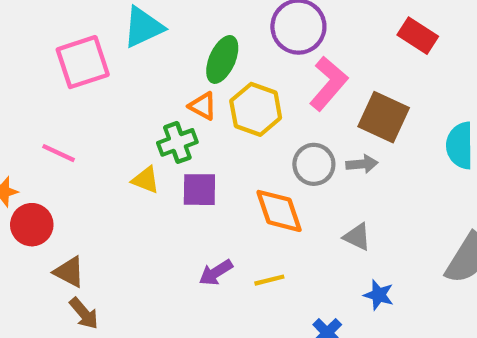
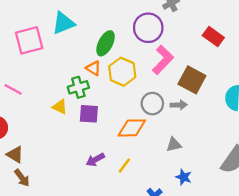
orange diamond: (279, 211) -> (132, 128), turned -76
gray triangle: (357, 237) -> (174, 145), turned -42
yellow line: (269, 280) -> (124, 166), turned -42

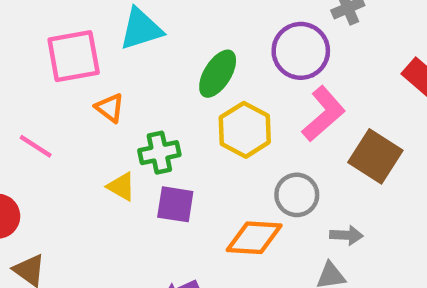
orange triangle: (93, 68) -> (110, 108), moved
gray arrow: (179, 105) -> (346, 235), moved

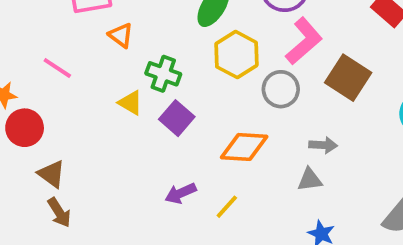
green cross: (159, 153) -> (163, 74), turned 32
gray circle: (297, 195) -> (281, 89), moved
purple square: (175, 204) -> (177, 118), turned 32

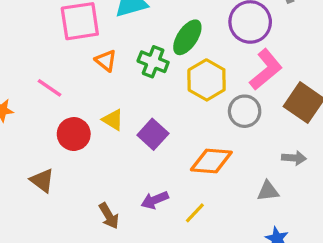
green cross: (163, 74) -> (153, 62), moved
red circle: (25, 128) -> (74, 134), moved
gray arrow: (323, 145) -> (294, 158), moved
brown arrow: (59, 212) -> (109, 216), moved

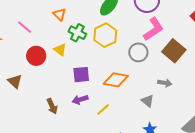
green cross: (153, 62) -> (77, 33), moved
yellow hexagon: (207, 80) -> (105, 35), moved
purple square: (153, 134) -> (81, 75), moved, turned 36
gray triangle: (268, 191) -> (147, 101), turned 40

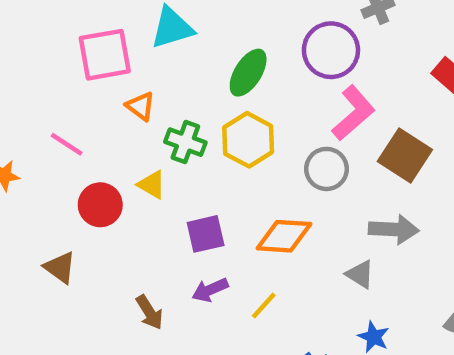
gray arrow: (165, 83) -> (394, 229), size x1.5

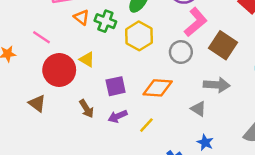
green cross: (185, 142) -> (105, 21), moved
red circle: (100, 205) -> (59, 70), size x1.4
brown arrow: (150, 312) -> (86, 109), moved

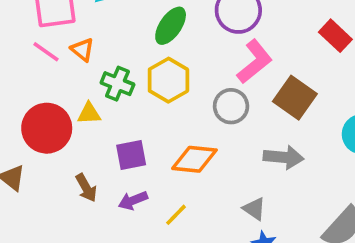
green cross: (105, 21) -> (117, 84), moved
pink line: (41, 37) -> (46, 52), moved
yellow triangle: (87, 59) -> (89, 113), turned -35
gray triangle: (198, 109) -> (254, 209), moved

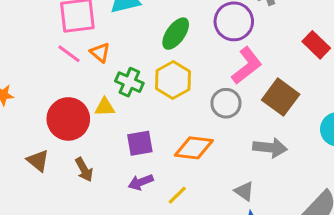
brown arrow: (86, 188) -> (84, 170), moved

